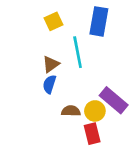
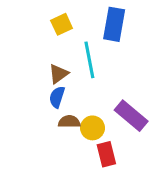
brown semicircle: (71, 111) -> (69, 122), moved
yellow circle: (95, 111) -> (93, 128), moved

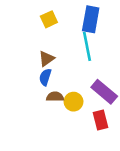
cyan line: (89, 60) -> (87, 46), moved
red rectangle: (106, 154) -> (101, 120), moved

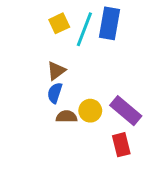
cyan line: (87, 46) -> (84, 29), moved, turned 32
yellow circle: (74, 102) -> (90, 111), moved

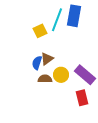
yellow square: (59, 23) -> (40, 31), moved
brown triangle: (56, 71) -> (47, 59), moved

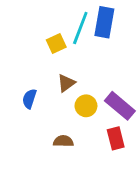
blue semicircle: (37, 63) -> (29, 99), moved
brown semicircle: (45, 79) -> (63, 141), moved

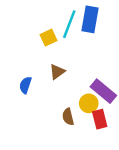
yellow circle: (86, 106) -> (89, 103), moved
brown semicircle: (63, 141) -> (68, 117), moved, turned -105

